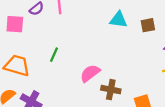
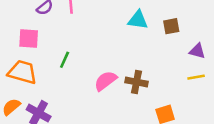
pink square: (15, 24) -> (29, 39), moved
brown cross: (111, 90) -> (137, 82), moved

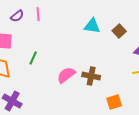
brown square: (171, 26) -> (119, 31), turned -32

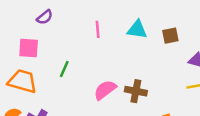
pink line: (38, 14) -> (98, 29), moved
brown square: (119, 31) -> (170, 36), turned 32

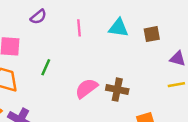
purple semicircle: (45, 17) -> (38, 17), moved

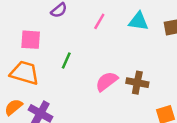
pink line: (79, 28) -> (99, 21), turned 35

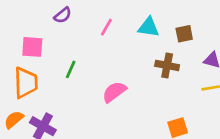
orange trapezoid: (25, 73) -> (26, 83), turned 72
brown cross: (137, 83) -> (167, 65), moved

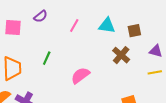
pink square: (32, 47) -> (13, 28), moved
brown cross: (167, 65) -> (121, 55), turned 30

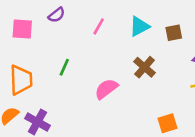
cyan triangle: (107, 26) -> (139, 26), turned -36
brown cross: (121, 55) -> (144, 67), moved

